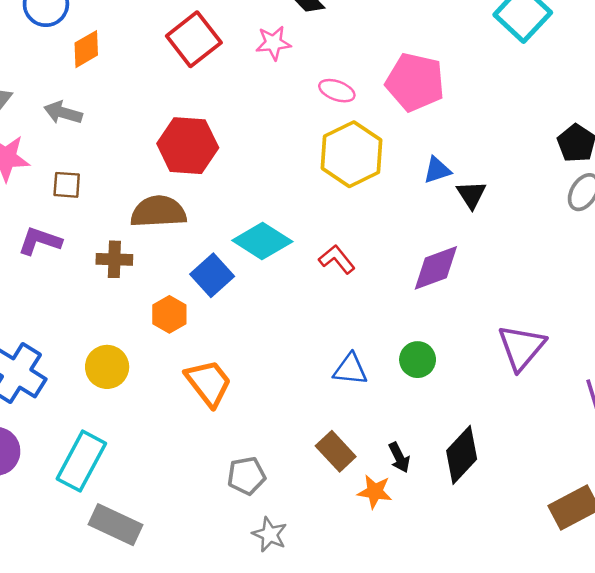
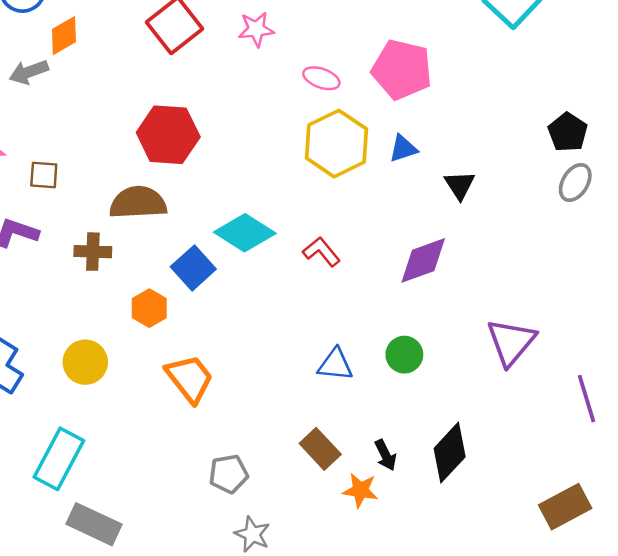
gray arrow: (63, 113) -> (29, 72), moved, turned -36
blue triangle: (437, 170) -> (403, 149), moved

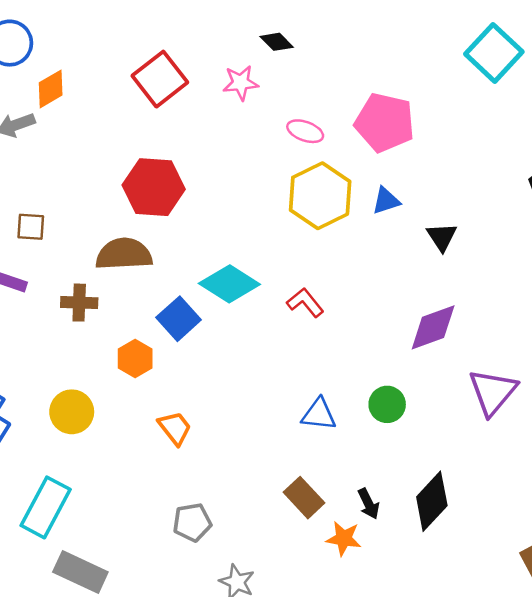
purple diamond: (423, 260) -> (433, 327), moved
orange trapezoid: (190, 378) -> (175, 428), size x0.7
gray pentagon: (228, 474) -> (192, 522), moved

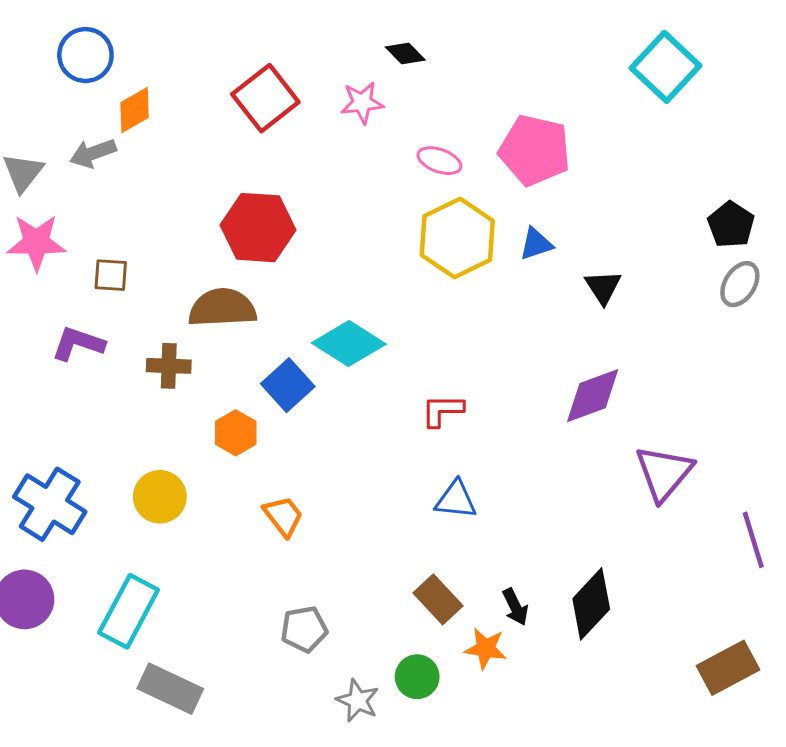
red L-shape: (305, 303) -> (442, 410), moved, turned -51
green circle: (387, 404) -> (417, 677), moved

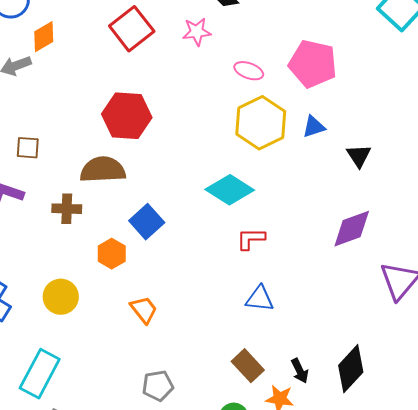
cyan diamond: (349, 344) -> (230, 190), moved

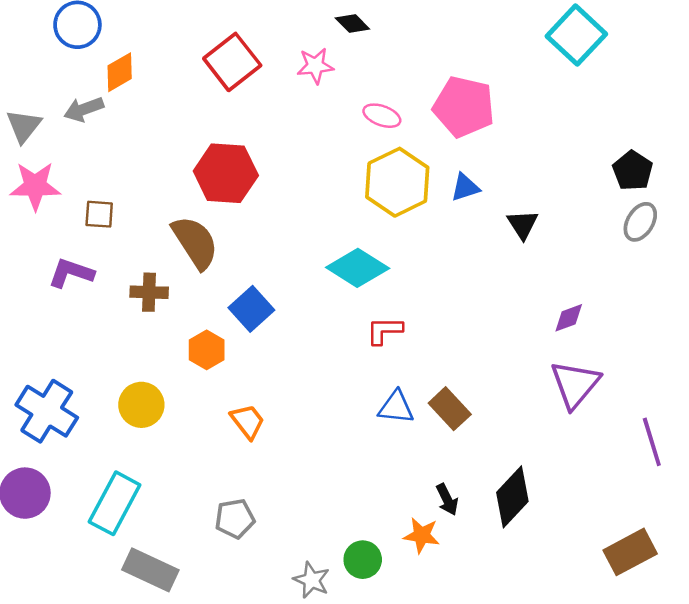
brown semicircle: (103, 170) -> (195, 242), turned 60
purple diamond: (352, 229) -> (569, 318), moved, size x0.6
brown rectangle: (248, 366) -> (450, 409), moved
gray pentagon: (158, 386) -> (235, 519), moved

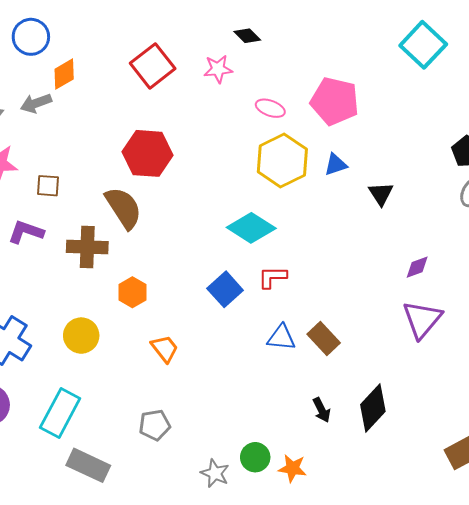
brown cross: (149, 292) -> (87, 247), size x1.4
blue square: (251, 309) -> (225, 289), moved
orange star: (422, 535) -> (292, 468), moved

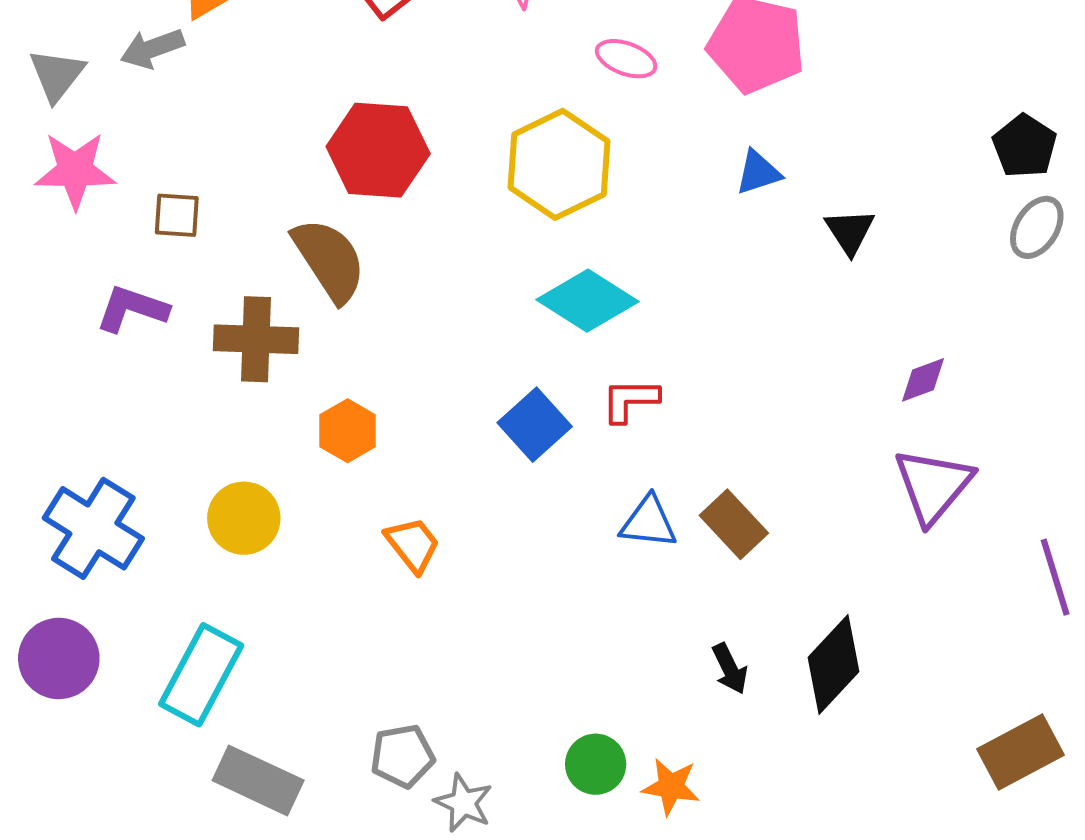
yellow hexagon: (282, 161) -> (559, 164), moved
gray pentagon: (155, 425) -> (402, 756), moved
gray star: (215, 473) -> (463, 803), moved

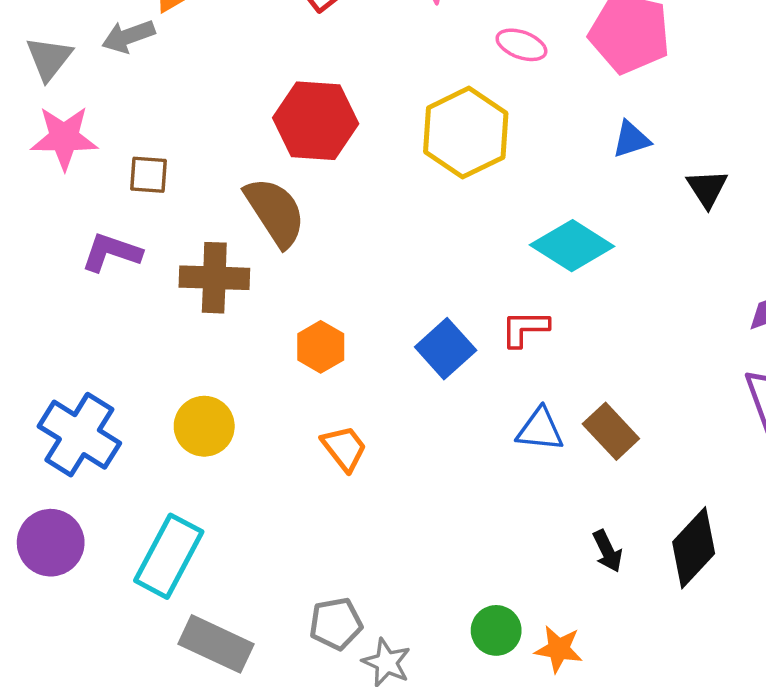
cyan diamond: (587, 301) -> (572, 246), moved
orange hexagon: (348, 431) -> (321, 347), moved

